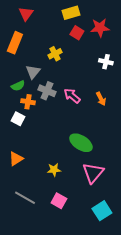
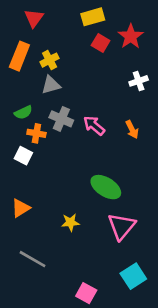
red star: (100, 28) -> (131, 36), turned -30
yellow cross: (55, 54) -> (50, 60), moved
white cross: (106, 62) -> (139, 81), turned -32
gray triangle: (33, 72) -> (51, 85), moved, turned 35
pink square: (59, 201) -> (86, 293), moved

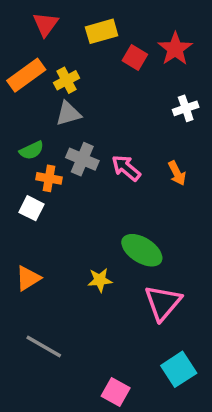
yellow rectangle: (93, 17) -> (102, 31), moved
orange rectangle: (19, 56) -> (26, 75), turned 32
yellow star: (70, 222) -> (100, 280), moved

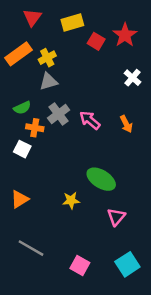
white cross: (186, 108) -> (132, 78), turned -30
gray cross: (82, 159) -> (59, 114), turned 30
pink triangle: (163, 303) -> (116, 217), size x0.7
pink square: (116, 392) -> (80, 266), moved

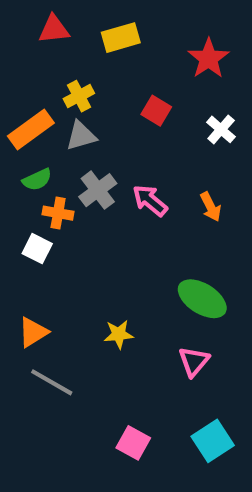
red triangle: (32, 17) -> (54, 29), turned 48
red square: (96, 41) -> (156, 111), moved
orange rectangle: (18, 54) -> (31, 129), moved
green ellipse: (101, 179) -> (202, 299), moved
gray line: (31, 248) -> (52, 382), moved

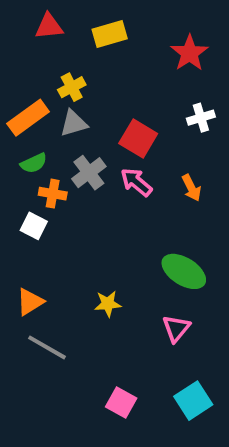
red square: (156, 111) -> (138, 138), moved, size x1.4
white cross: (221, 129) -> (201, 118), turned 32

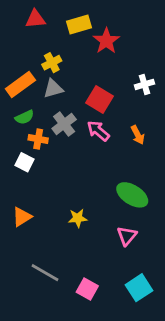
red star: (189, 53) -> (106, 41), moved
gray line: (47, 347) -> (45, 273), moved

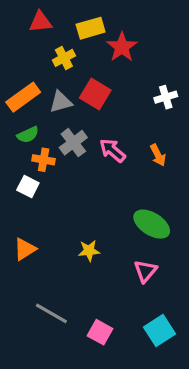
yellow cross: (52, 63) -> (64, 58), moved
red square: (100, 99) -> (95, 94), moved

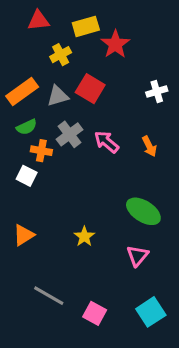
yellow star: (89, 251) -> (84, 236), turned -30

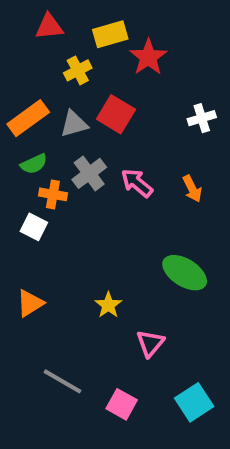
pink triangle: (138, 256) -> (150, 343), moved

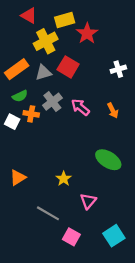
red triangle: (49, 27) -> (29, 16), turned 36
yellow cross: (78, 70) -> (46, 41), size x1.5
white square: (34, 227) -> (12, 122), moved
gray line: (63, 381) -> (48, 213), moved

